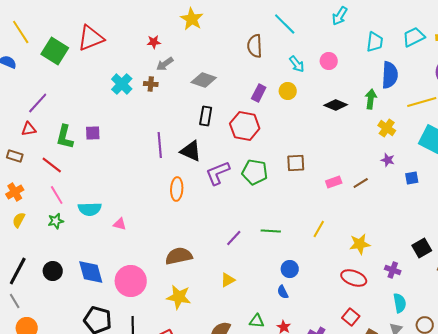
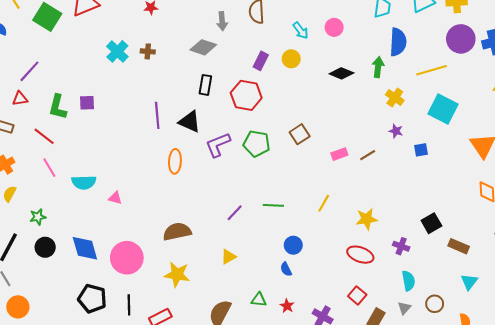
gray arrow: (165, 64) -> (222, 21), moved, turned -60
brown square: (296, 163) -> (300, 134), turned -30
green star: (56, 221) -> (38, 217), moved

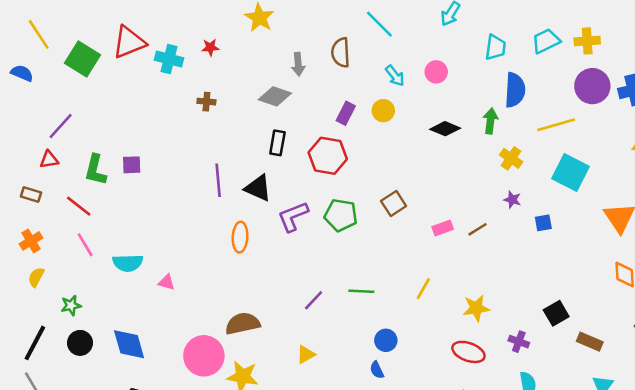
cyan cross: (117, 51) -> (169, 59), moved, turned -30
pink circle: (127, 258) -> (204, 356), moved

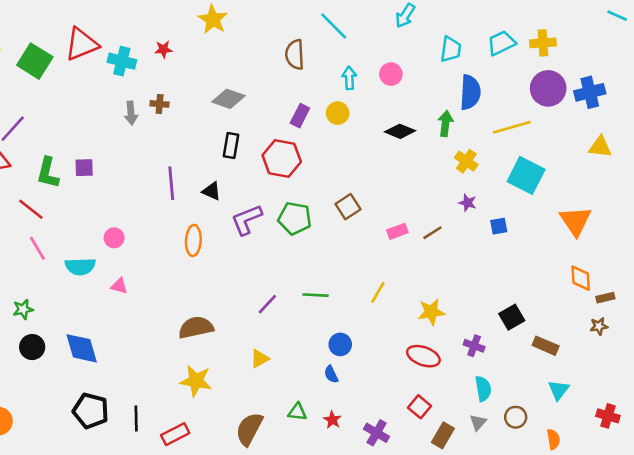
gray arrow: (298, 64) -> (131, 113), moved
cyan arrow: (395, 76) -> (349, 78), turned -145
black triangle: (258, 188) -> (212, 191), size x0.7
pink circle: (204, 356) -> (114, 238), moved, size x0.5

